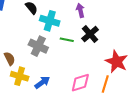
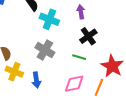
green line: (67, 40) -> (79, 57), moved
gray cross: (38, 46) -> (45, 50), moved
blue arrow: (42, 82) -> (36, 80), turned 112

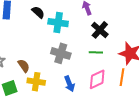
blue arrow: (36, 80) -> (69, 84), moved

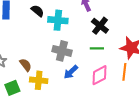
blue arrow: (69, 84) -> (71, 72), moved, turned 70

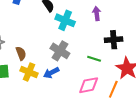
black cross: (100, 26) -> (114, 40), moved, turned 30
blue arrow: (71, 72) -> (51, 73), moved

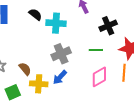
gray cross: (60, 51) -> (61, 54), turned -36

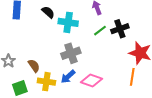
green line: (96, 50) -> (100, 31), moved, turned -40
pink diamond: (99, 77) -> (91, 81), moved, turned 45

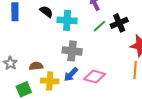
gray cross: (71, 53) -> (72, 51), turned 30
brown semicircle: (34, 66) -> (36, 66), turned -56

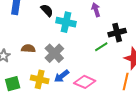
green line: (99, 26) -> (101, 47), moved
gray cross: (72, 51) -> (54, 53), moved, turned 30
brown semicircle: (36, 66) -> (28, 49), moved

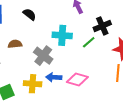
cyan cross: (66, 22) -> (62, 35), moved
brown semicircle: (28, 49) -> (15, 44), moved
blue arrow: (62, 76) -> (54, 77), turned 49

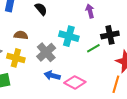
yellow cross: (33, 84) -> (16, 58), moved

